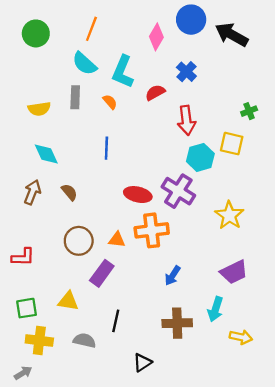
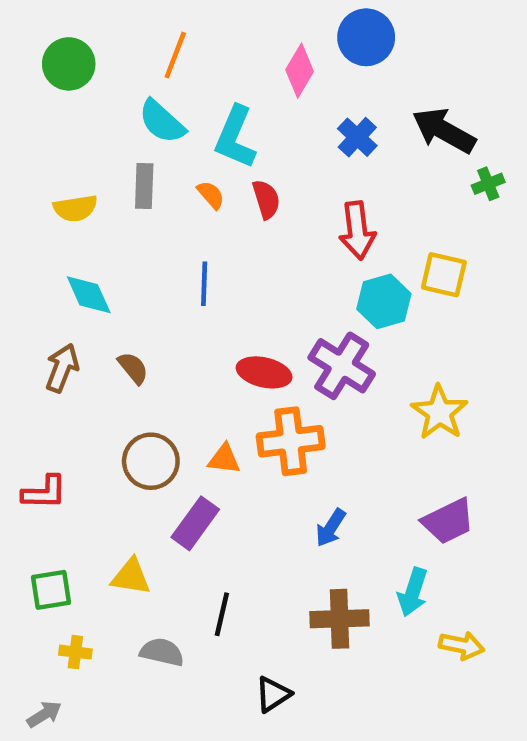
black arrow: (232, 35) -> (444, 131), moved
red semicircle: (155, 93) -> (266, 199), moved, turned 102
green cross: (249, 111) -> (488, 184), moved
yellow cross: (39, 341) -> (75, 652), size x0.6

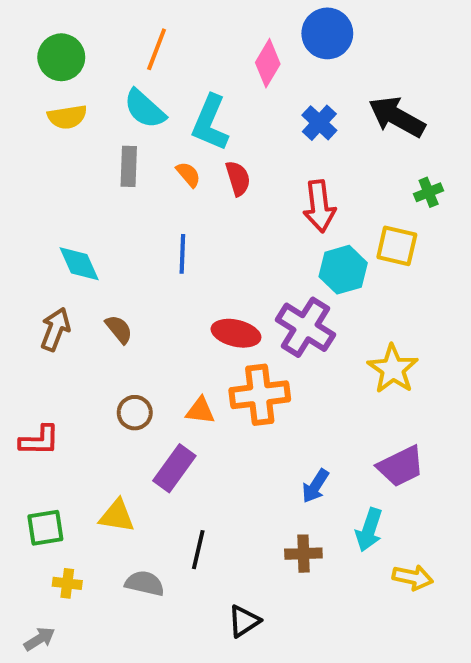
green cross: (488, 184) -> (429, 192), moved
yellow semicircle: (75, 208) -> (67, 117), moved
brown circle: (151, 461) -> (135, 413), size x0.7
blue arrow: (331, 528) -> (315, 486), moved
brown cross: (339, 619) -> (303, 554), size x0.7

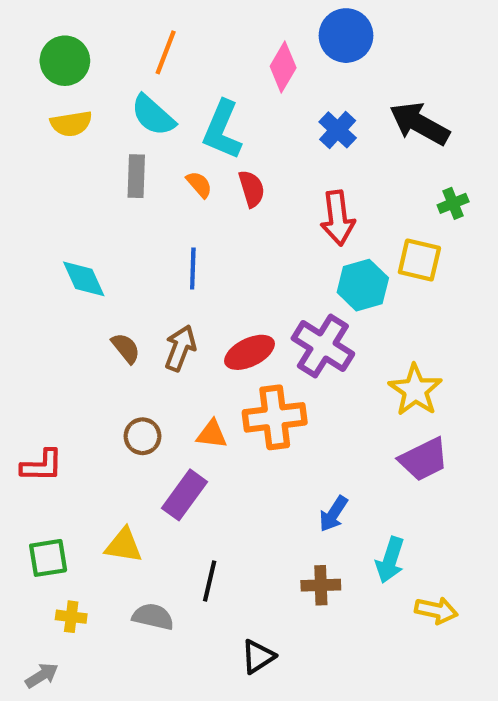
brown arrow: (55, 329) -> (180, 348), moved
red ellipse: (236, 333) -> (250, 352), turned -39
purple trapezoid: (401, 466) -> (424, 459), moved

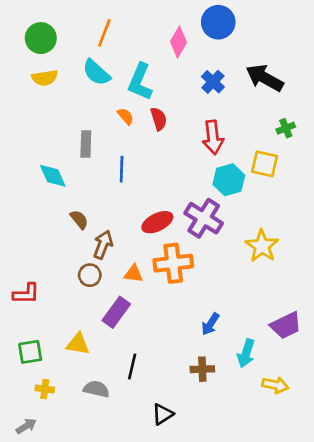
gray rectangle: (136, 176) -> (86, 144), moved
brown arrow: (180, 348) -> (103, 245), moved
purple trapezoid: (424, 459) -> (286, 325), moved

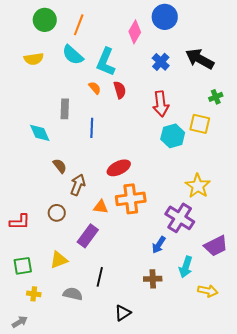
green circle: (41, 38) -> (45, 20), moved
purple cross: (204, 218) -> (180, 218), moved
brown circle: (90, 275) -> (57, 213), moved
yellow triangle: (78, 344) -> (59, 260), turned -30

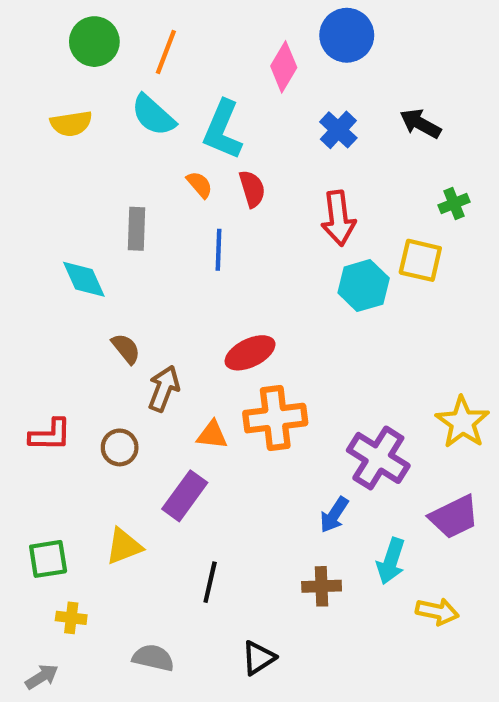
black arrow: (200, 59) -> (420, 124), size x0.7
blue line: (92, 128) -> (218, 250), moved
yellow star: (198, 186) -> (462, 422), moved
red L-shape: (20, 222) -> (50, 435), moved
gray semicircle: (73, 294) -> (153, 658), moved

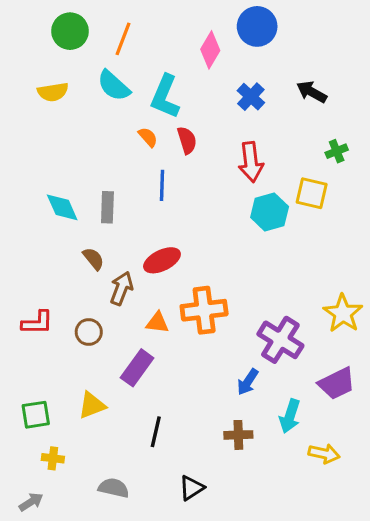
gray rectangle: (136, 229) -> (107, 207), moved
red ellipse: (250, 353) -> (162, 260), moved

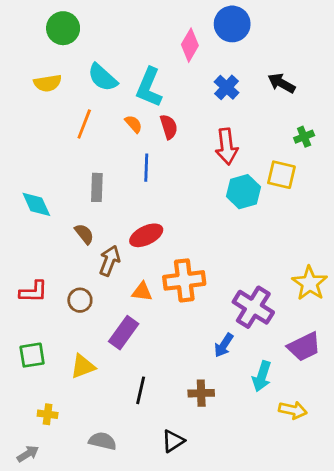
orange line: (123, 39) -> (84, 124), moved
cyan diamond: (62, 207) -> (36, 204), moved
green square: (36, 415) -> (32, 355), moved
brown cross: (238, 435) -> (201, 393), moved

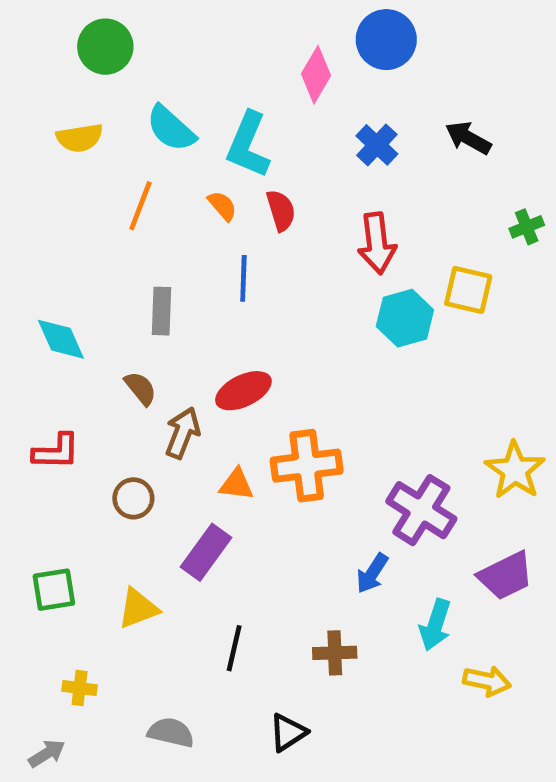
green cross: (304, 137) -> (527, 227), moved
red L-shape: (33, 292) -> (56, 452), moved

